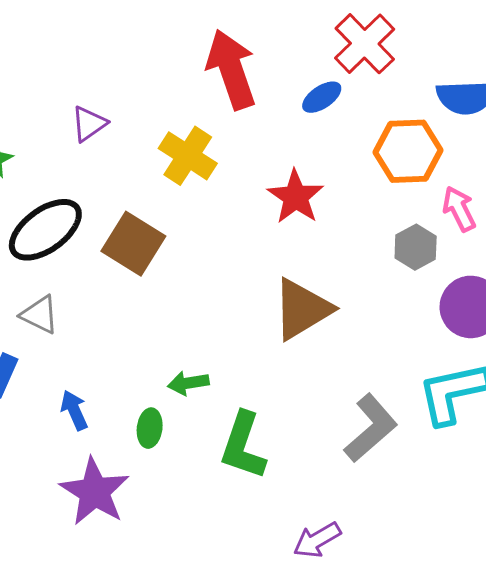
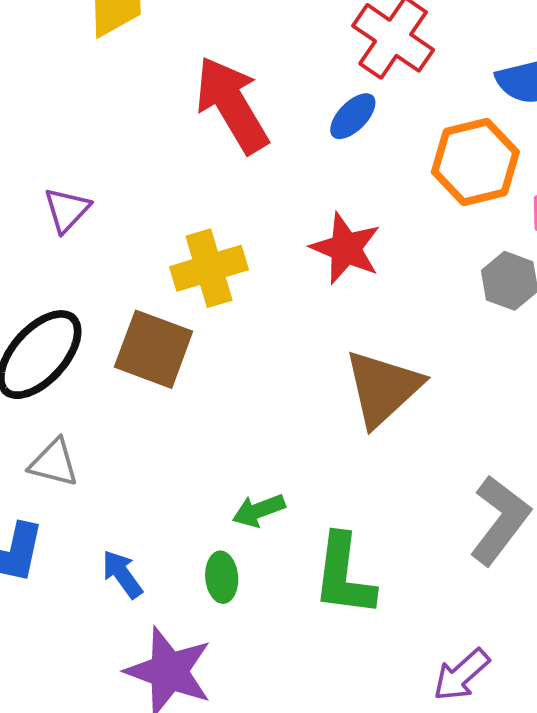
yellow cross: (188, 156) -> (209, 268), moved, turned -38

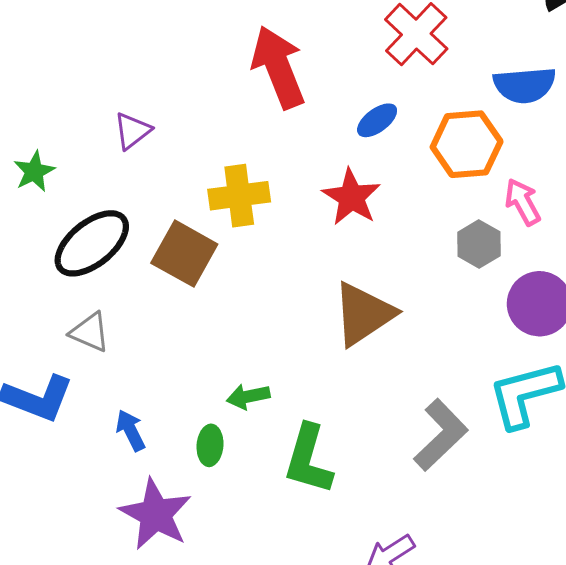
blue ellipse: (353, 116) -> (377, 120), moved

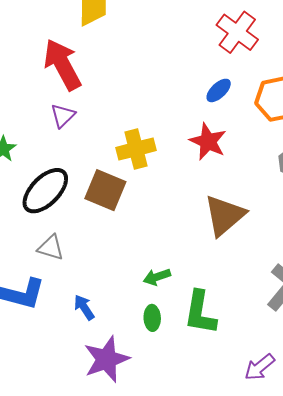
red arrow: (278, 67) -> (62, 65), moved
green ellipse: (210, 445) -> (152, 318), moved
purple star: (156, 514) -> (106, 359), turned 30

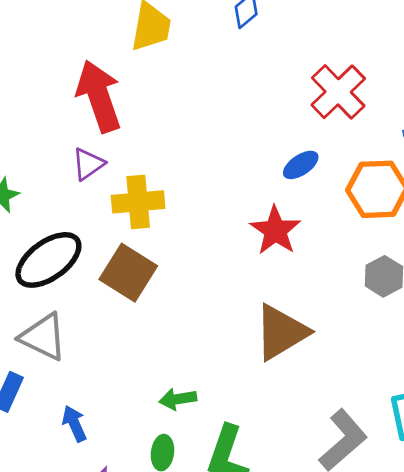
yellow cross: (136, 149) -> (138, 202), moved
gray triangle: (51, 248) -> (43, 337), size x1.4

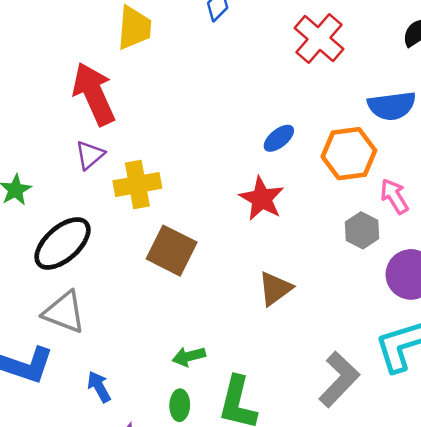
red cross: (338, 92) -> (319, 38), moved
brown square: (128, 273) -> (172, 251), moved
brown triangle: (281, 332) -> (275, 289), size x0.7

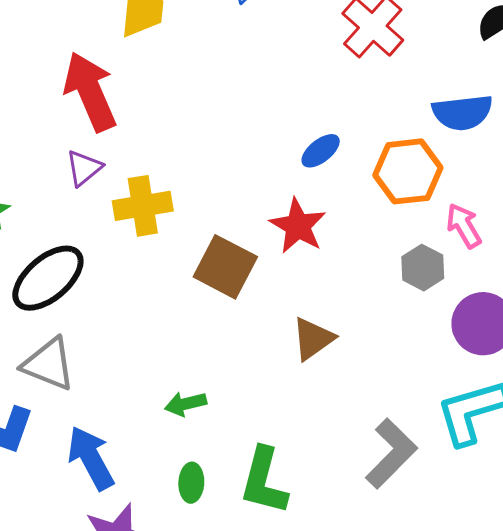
brown square: (172, 251) -> (225, 267), moved
green arrow: (189, 356) -> (186, 404), moved
blue arrow: (99, 387) -> (91, 458), size x1.6

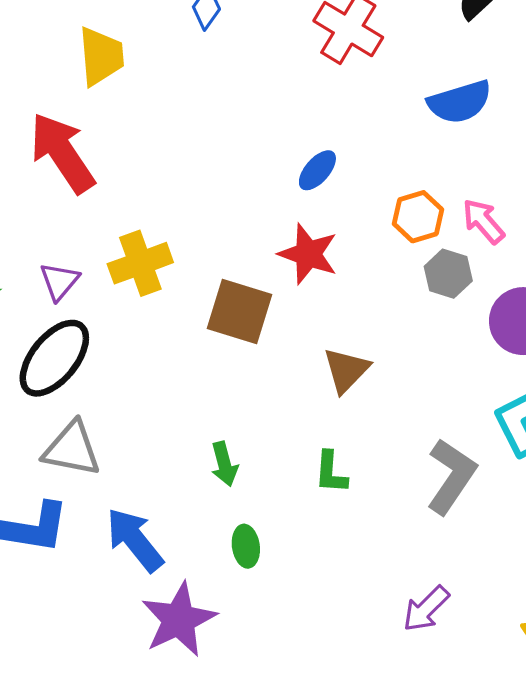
purple triangle: (84, 168) -> (59, 281), moved
orange hexagon: (408, 171) -> (418, 217), moved, size x0.7
green arrow: (186, 404) -> (224, 464), turned -81
green L-shape: (264, 481) -> (331, 472), moved, size x0.6

